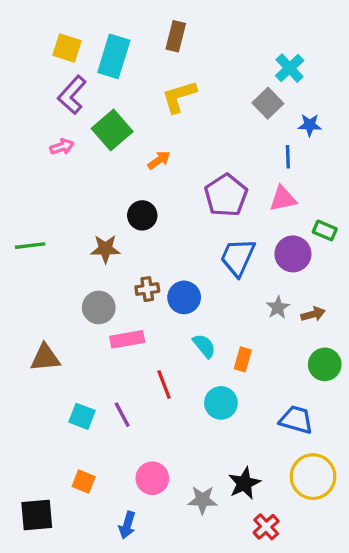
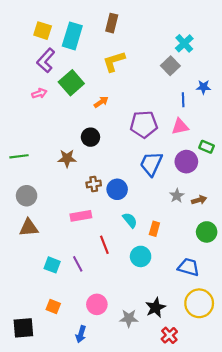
blue star: (310, 125) -> (203, 87), moved
purple pentagon: (226, 195) -> (144, 124), turned 30
gray circle: (99, 307) -> (27, 196), moved

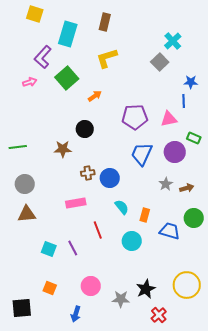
yellow square: (43, 31) -> (35, 14), moved
pink arrow: (39, 93) -> (30, 82), moved
blue line: (183, 100) -> (184, 101), moved
blue trapezoid: (188, 267) -> (170, 231), moved

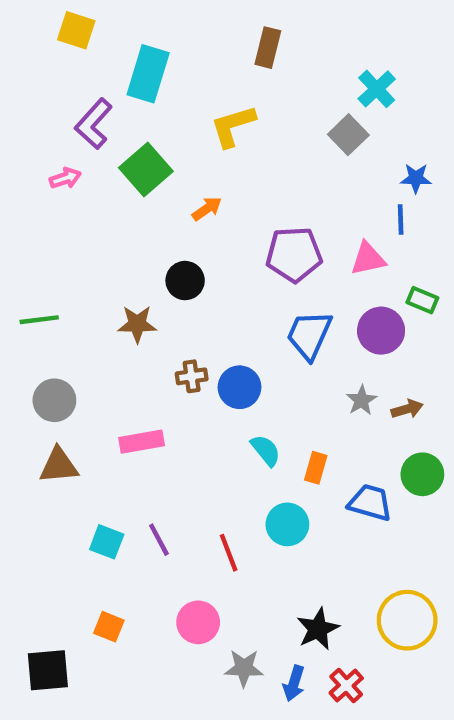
brown rectangle: (105, 22) -> (268, 48), moved
pink rectangle: (76, 203) -> (142, 442), moved
red line: (98, 230) -> (229, 553), moved
gray star: (121, 299) -> (244, 668), moved
blue arrow: (76, 314) -> (294, 683), moved

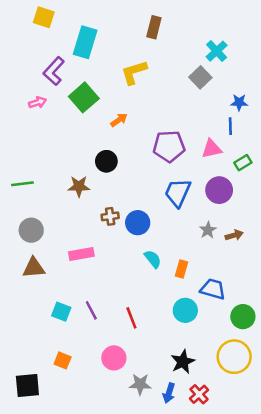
green rectangle: (422, 300) -> (243, 163), moved, turned -54
green circle: (422, 474) -> (243, 317), moved
cyan circle: (287, 524) -> (185, 310), moved

